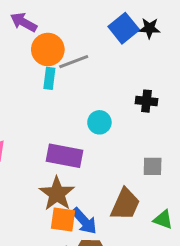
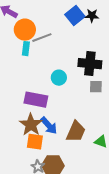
black cross: (146, 101) -> (90, 64), size x1.6
gray square: (153, 166) -> (96, 87), moved
blue arrow: (84, 221) -> (49, 126), moved

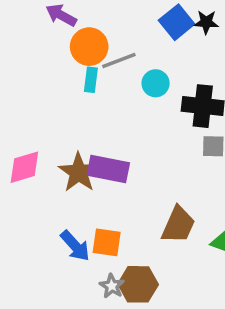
cyan circle: (59, 78) -> (156, 83), moved
brown star: (31, 125) -> (79, 172), moved
blue arrow: (49, 126) -> (75, 246), moved

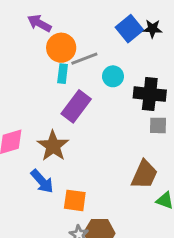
purple rectangle: (108, 169) -> (76, 106), moved, turned -64
brown trapezoid: (178, 225) -> (144, 174), moved
blue arrow: (75, 246) -> (42, 181), moved

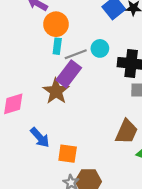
gray line: (84, 59) -> (76, 54), moved
brown star: (53, 146) -> (56, 91), moved

